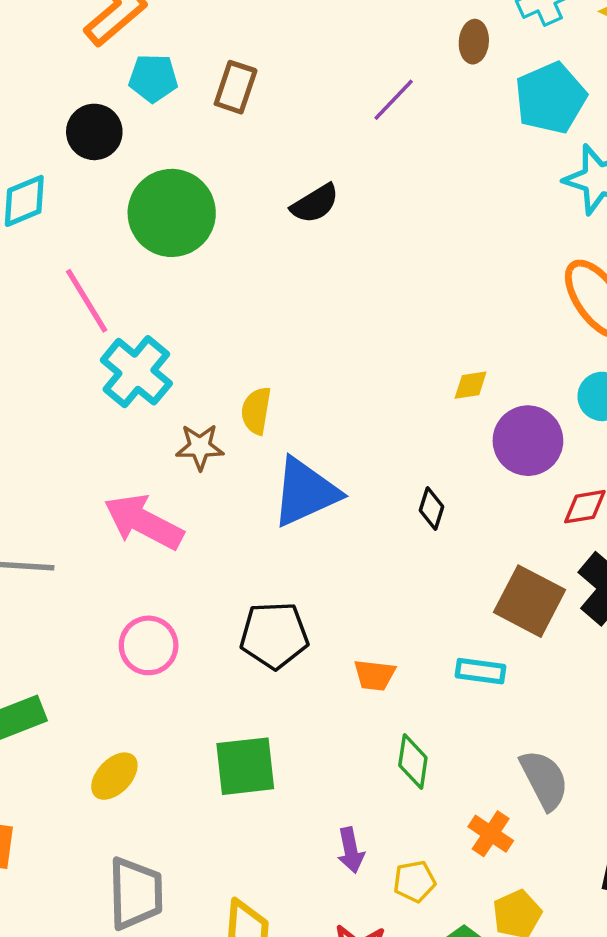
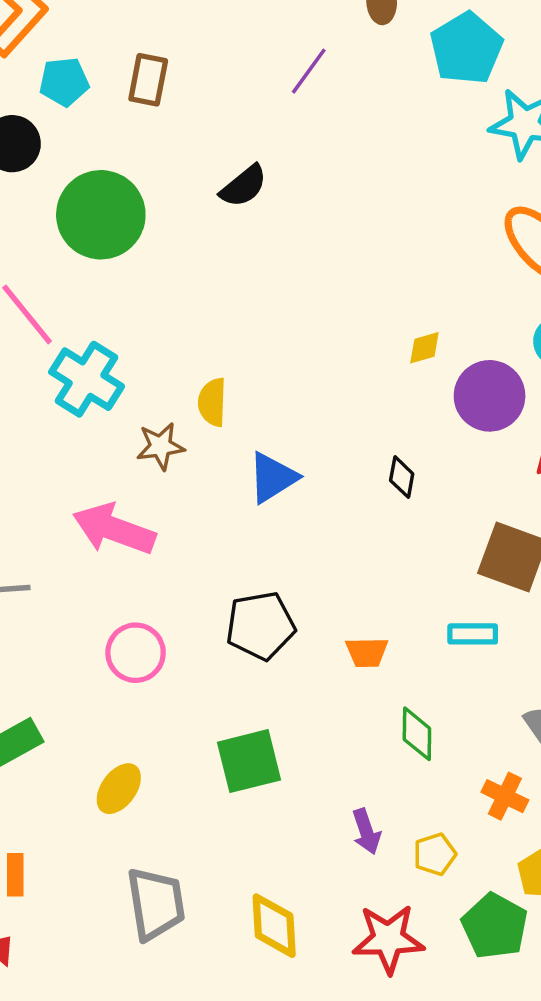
blue triangle: (305, 492) -> (273, 478), size x0.7

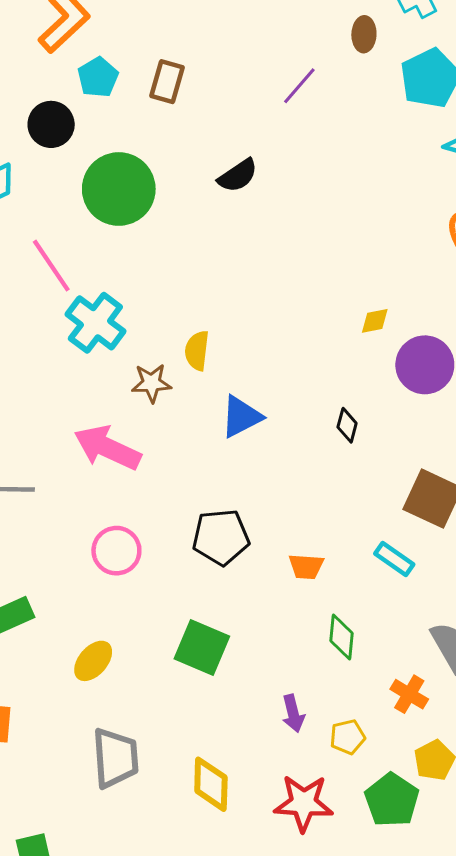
cyan pentagon: (64, 82) -> (98, 77), turned -30
cyan rectangle: (473, 634) -> (394, 559), turned 30
green square: (249, 761) -> (202, 647), turned 32

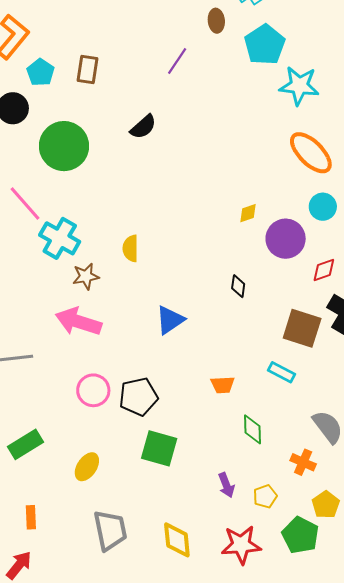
brown star: (151, 383) -> (86, 276), moved
blue triangle: (241, 417) -> (170, 320), moved
black pentagon: (221, 537) -> (138, 397), moved

